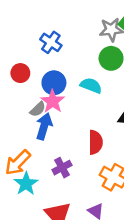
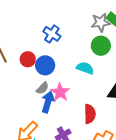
blue circle: (54, 83) -> (45, 65), moved
pink star: (53, 101) -> (60, 92), moved

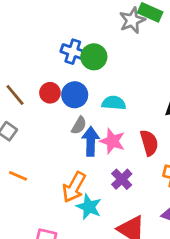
green circle: (101, 46) -> (94, 57), moved
cyan semicircle: (85, 68) -> (114, 103), moved
pink star: (60, 92) -> (112, 141), moved

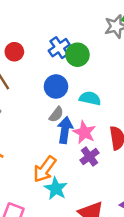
blue cross: (73, 52) -> (59, 48), turned 30
red circle: (50, 93) -> (14, 52), moved
purple cross: (122, 179) -> (89, 157), moved

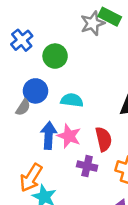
blue cross: (59, 48) -> (22, 40), moved
gray semicircle: (56, 114) -> (23, 107), moved
purple cross: (89, 157) -> (87, 166), moved, turned -36

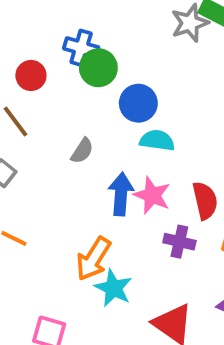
blue cross: (22, 40) -> (81, 48), turned -35
green circle: (55, 56) -> (98, 68), moved
blue circle: (35, 91) -> (138, 103), moved

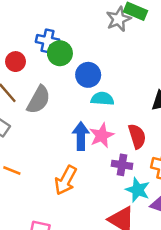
gray semicircle: (82, 151) -> (39, 100), moved, size x1.6
pink star: (152, 195) -> (102, 135), turned 30
cyan star: (113, 288) -> (138, 190), moved

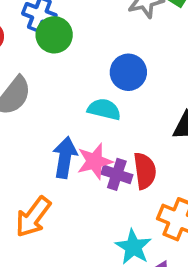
blue circle: (88, 75) -> (128, 72), moved
purple cross: (122, 165) -> (117, 174), moved

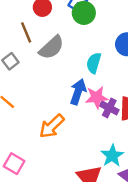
cyan semicircle: (104, 109) -> (94, 63), moved, turned -96

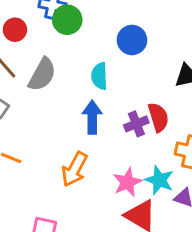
pink star: (96, 97) -> (127, 182), moved
purple cross: (109, 108) -> (136, 124), turned -30

